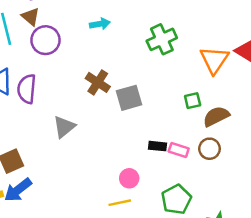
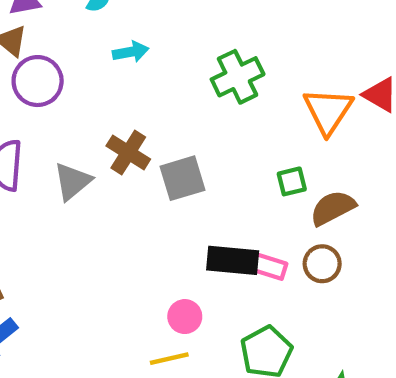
gray triangle: (64, 127) -> (73, 181), moved
black rectangle: (157, 146) -> (233, 260), size x1.6

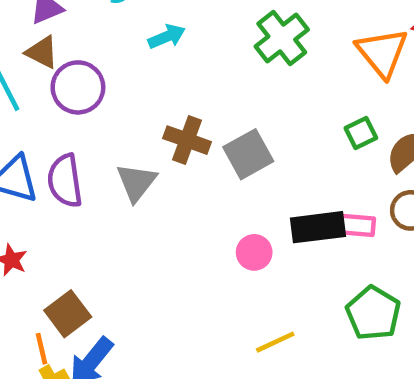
pink circle: (185, 317) -> (254, 252), moved

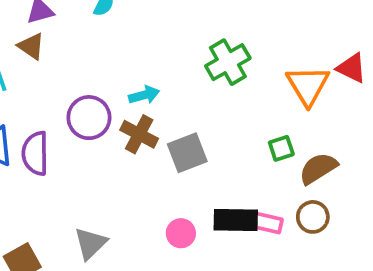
cyan arrow: (167, 37) -> (144, 95), moved
purple circle: (78, 87) -> (89, 118), moved
gray triangle: (136, 182) -> (90, 243), moved

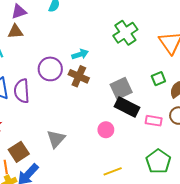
brown triangle: (31, 46) -> (15, 32), turned -35
gray square: (187, 153) -> (121, 88), moved
black rectangle: (236, 220) -> (127, 107), moved, turned 30

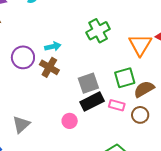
green square: (158, 79) -> (125, 78), size x1.5
black rectangle: (127, 107) -> (92, 101), turned -60
pink rectangle: (154, 121) -> (117, 105), moved

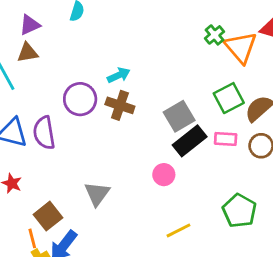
green cross: (98, 31) -> (215, 35), moved, size x0.6

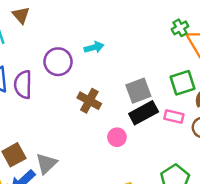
brown triangle: (28, 53) -> (21, 15), turned 48
brown cross: (120, 105) -> (89, 101), moved
gray triangle: (97, 194) -> (46, 163), moved

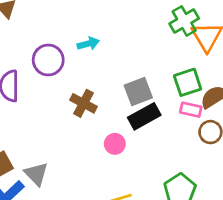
green cross: (180, 28) -> (184, 21), size x1.5
pink rectangle: (174, 116) -> (191, 110), moved
gray triangle: (46, 163) -> (36, 174), turned -30

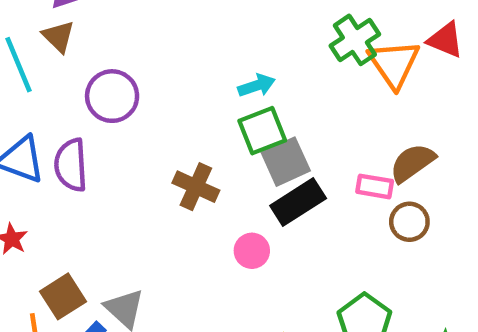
cyan arrow: (88, 44) -> (257, 86), moved
purple circle: (48, 60) -> (112, 96), moved
green square: (188, 82) -> (262, 131), moved

